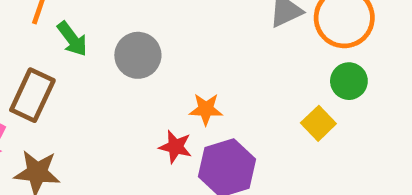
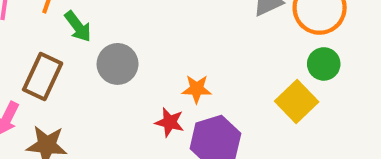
gray circle: (138, 55) -> (118, 64), moved
yellow square: (318, 123) -> (297, 101), size x1.4

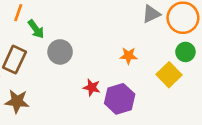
orange star: (197, 89) -> (128, 56), moved

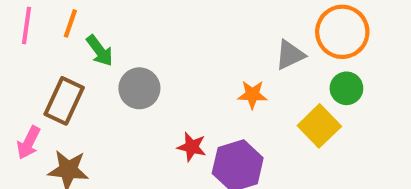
gray triangle: (151, 14) -> (290, 55), moved

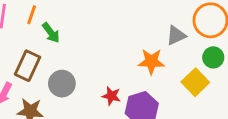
gray circle: (139, 88) -> (62, 84), moved
orange star: (252, 95) -> (151, 62), size x1.4

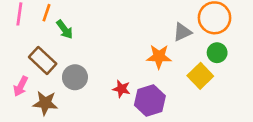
brown rectangle: (28, 66) -> (43, 60), turned -72

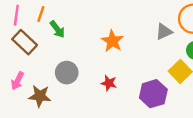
orange star: (159, 57) -> (112, 41), moved, turned 30
brown rectangle: (43, 60) -> (25, 42), moved
purple hexagon: (150, 101) -> (153, 94), moved

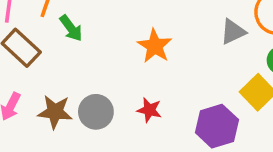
gray circle: (67, 73) -> (96, 112), moved
brown star: (40, 96) -> (55, 112), moved

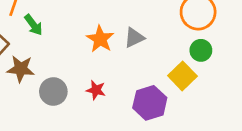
gray triangle: (233, 32) -> (134, 38), moved
brown star: (55, 112) -> (21, 69), moved

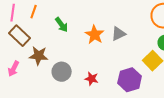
green arrow: (33, 25) -> (62, 25), moved
red star: (96, 90) -> (92, 79), moved

